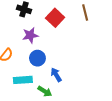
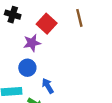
purple star: (30, 35) -> (32, 43), moved

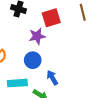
red square: (47, 24) -> (51, 18), turned 30

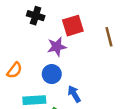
brown line: (83, 12) -> (109, 37), moved

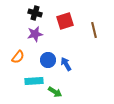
purple star: (57, 47) -> (35, 34), moved
blue arrow: (74, 94) -> (66, 64), moved

